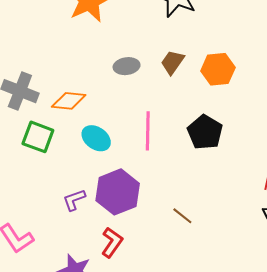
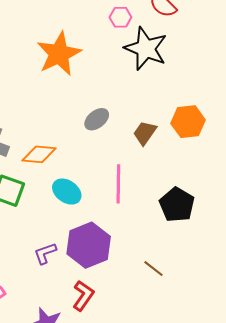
brown trapezoid: (172, 62) -> (145, 133), moved
gray ellipse: (127, 66) -> (97, 119), turned -30
black pentagon: (205, 132) -> (177, 205), moved

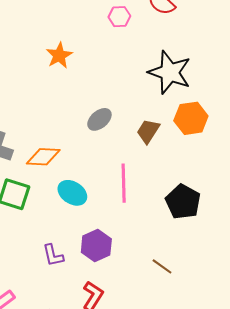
black star: (146, 49) -> (170, 72), moved
orange star: (59, 54) -> (59, 55), size x0.6
purple hexagon: (89, 245) -> (96, 246), size x0.7
purple L-shape: (45, 253) -> (53, 255), turned -80

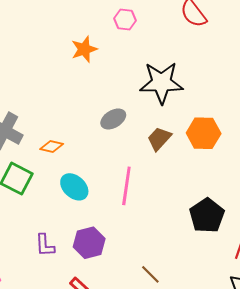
pink hexagon: (119, 17) -> (125, 20), moved
black star: (170, 72) -> (161, 83), moved, turned -30
orange diamond: (43, 157) -> (52, 146), size x0.7
black pentagon: (183, 202) -> (207, 216), moved

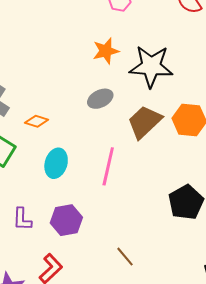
orange star: (84, 49) -> (106, 51), moved
brown trapezoid: (159, 139) -> (145, 122), size x1.4
cyan ellipse: (74, 187) -> (56, 163), turned 60

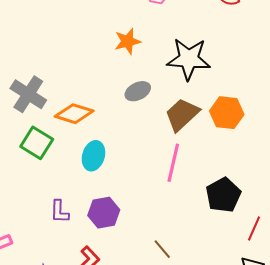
orange star: (106, 51) -> (128, 41), moved
orange diamond: (37, 121) -> (74, 114), size x1.6
pink line: (108, 166) -> (173, 163), moved

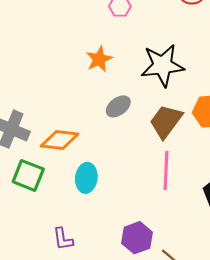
purple hexagon: (104, 213) -> (137, 238), moved

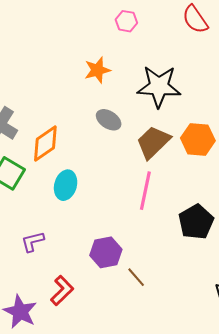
gray ellipse: (118, 106) -> (109, 120), turned 60
orange diamond: (60, 140) -> (45, 143), turned -51
purple L-shape: (63, 239) -> (33, 242), turned 75

